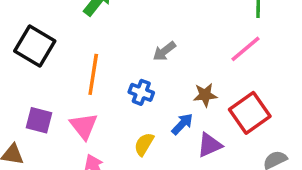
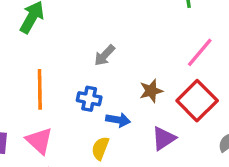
pink line: (245, 49) -> (200, 52), moved
blue arrow: (182, 124) -> (118, 120), moved, turned 65

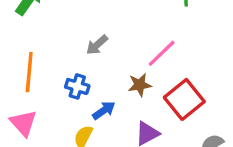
pink line: (200, 52) -> (162, 53), moved
blue arrow: (118, 120) -> (104, 110), turned -50

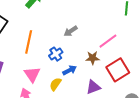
blue cross: (77, 86) -> (56, 54), turned 32
pink triangle: (23, 123) -> (32, 74), moved

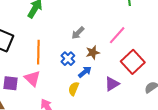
brown star: (93, 58) -> (93, 53), moved
pink triangle: (32, 74) -> (32, 78), moved

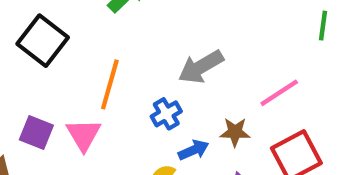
gray arrow: (78, 33) -> (201, 67), size x1.5
brown star: (93, 53) -> (235, 132), moved

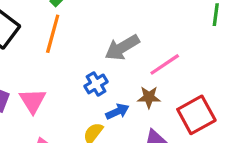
orange line: (110, 84) -> (53, 34), moved
pink line: (279, 93) -> (165, 64), moved

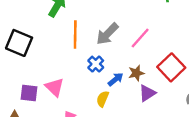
orange line: (53, 34) -> (75, 34), moved
brown star: (149, 97) -> (136, 73), moved

